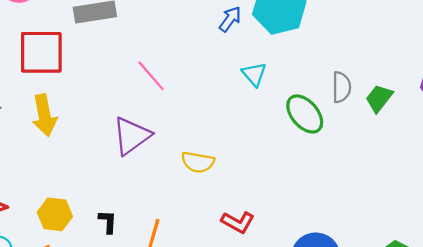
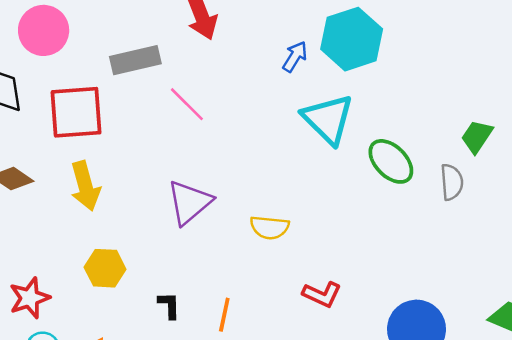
cyan triangle: (254, 74) -> (328, 119), size x1.8
pink line: (151, 76) -> (187, 104), moved
gray semicircle: (341, 87) -> (452, 182), moved
yellow hexagon: (55, 214) -> (105, 268), moved

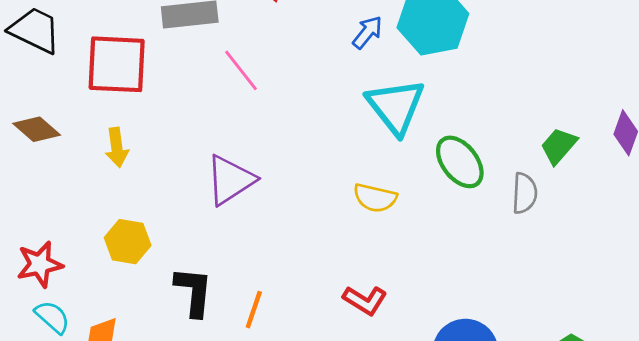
yellow arrow: (85, 186) -> (117, 147), size x0.7
yellow semicircle: (270, 227) -> (375, 198), moved
black L-shape: (169, 305) -> (194, 292), size x1.6

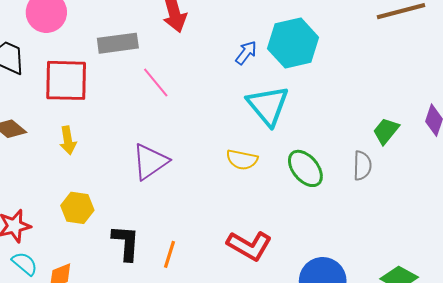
green ellipse: (460, 162) -> (305, 168), moved
yellow semicircle: (375, 198) -> (242, 160), moved
red L-shape: (365, 300) -> (249, 246), size x1.4

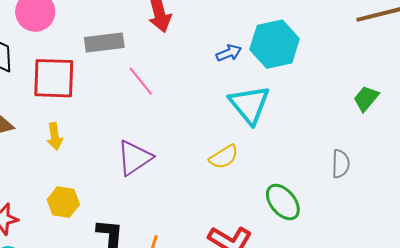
blue arrow: (246, 53) -> (229, 53), turned 30
green trapezoid: (386, 131) -> (366, 98), moved
yellow semicircle: (242, 160) -> (224, 157), turned -44
green ellipse: (305, 168) -> (283, 202), moved

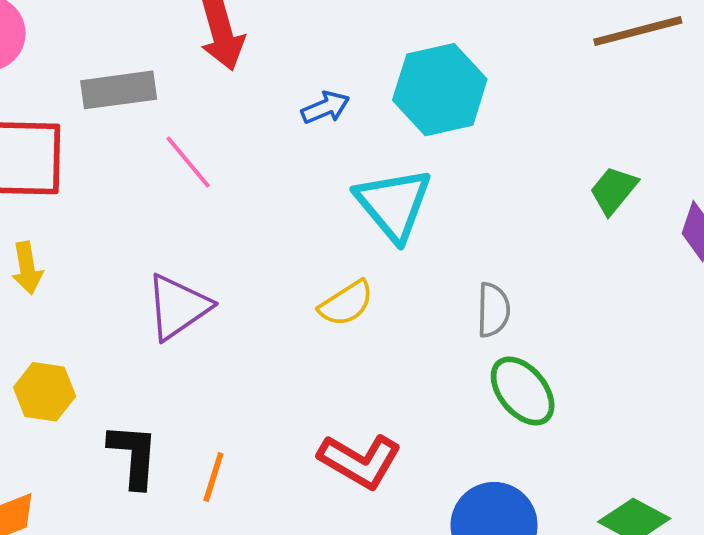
blue arrow: (229, 53) -> (325, 108), moved
gray semicircle: (341, 164) -> (493, 310), moved
green ellipse: (283, 202) -> (523, 391), moved

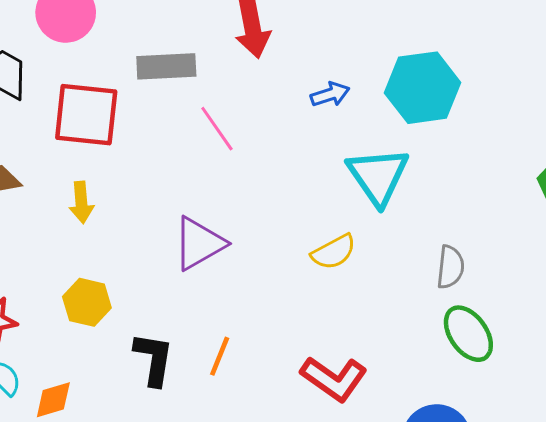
orange line: (213, 477) -> (220, 356), moved

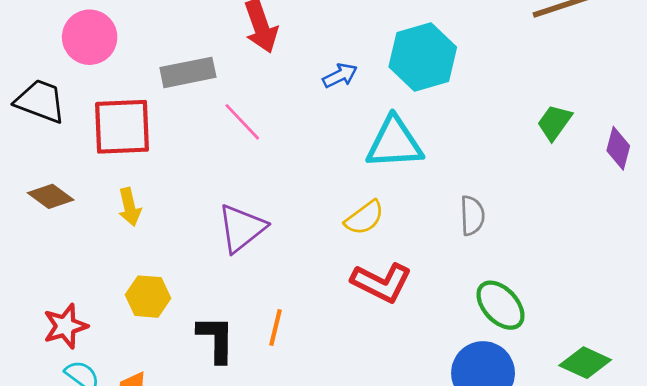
cyan triangle: (378, 176) -> (394, 143), turned -50
green ellipse: (468, 334) -> (500, 305), moved
red L-shape: (334, 379) -> (381, 283), moved

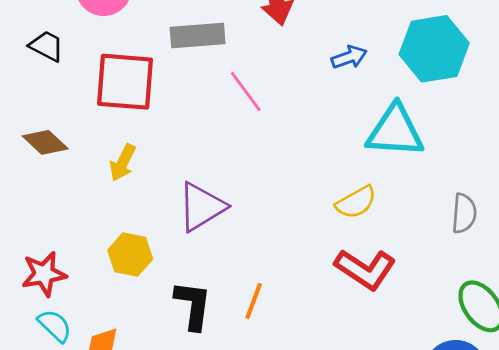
black trapezoid: (40, 101) -> (46, 46), size x0.7
yellow arrow: (129, 207) -> (123, 163), turned 33
purple triangle: (242, 228) -> (202, 207), moved

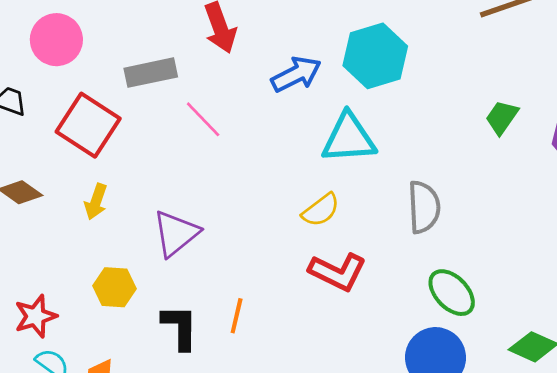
blue arrow: (349, 57) -> (296, 74), size x1.5
red square: (125, 82) -> (88, 125), turned 36
gray semicircle: (464, 213) -> (424, 207), size x1.4

